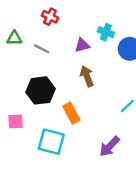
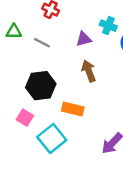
orange rectangle: (71, 113) -> (73, 109), turned -48
pink square: (15, 121) -> (25, 118), moved, turned 35
cyan square: (51, 142) -> (52, 138), turned 36

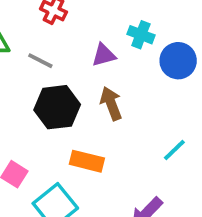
black hexagon: (41, 86) -> (57, 107), moved

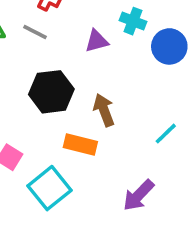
gray line: (40, 61) -> (35, 32), moved
brown arrow: (111, 103) -> (104, 110), moved

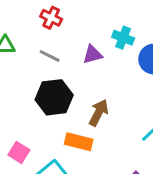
gray line: (35, 32) -> (50, 56), moved
brown arrow: (104, 110) -> (99, 113), turned 48

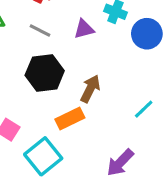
orange rectangle: (79, 142) -> (70, 119), turned -40

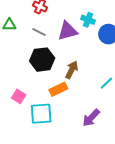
purple triangle: (84, 29) -> (68, 31), size x1.5
cyan square: (43, 156) -> (41, 114), turned 35

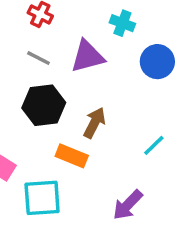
cyan cross: (88, 20) -> (122, 23), moved
orange rectangle: (58, 89) -> (72, 156), turned 48

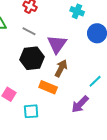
purple triangle: (87, 56) -> (57, 44), moved, turned -40
cyan square: (42, 198) -> (31, 111), size x0.7
purple arrow: (128, 205) -> (80, 104), moved

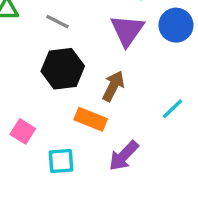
purple triangle: (57, 44) -> (127, 30), moved
purple arrow: (80, 104) -> (124, 156), moved

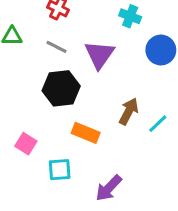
purple triangle: (127, 30) -> (99, 55), moved
brown arrow: (113, 86) -> (129, 111), moved
purple arrow: (124, 156) -> (109, 188), moved

